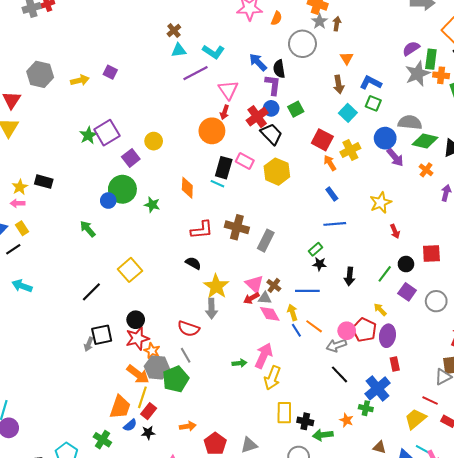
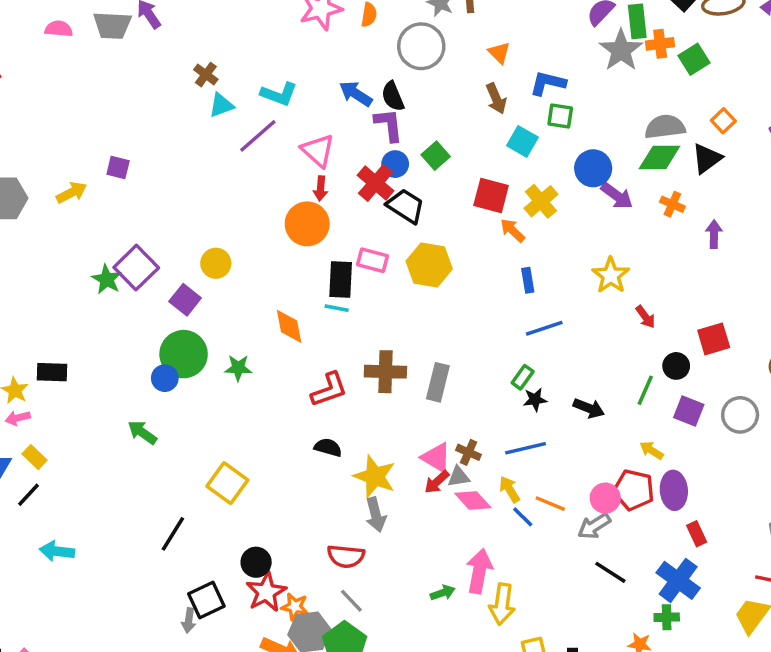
gray semicircle: (410, 122) -> (665, 127), moved
blue rectangle: (332, 194) -> (528, 280), turned 40
black arrow: (350, 276) -> (589, 408), turned -60

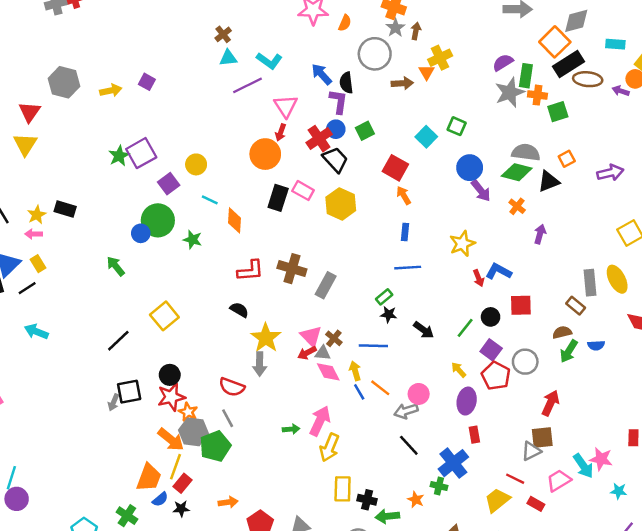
blue L-shape: (548, 83) -> (499, 271), moved
brown arrow: (496, 99) -> (402, 83), moved, turned -85
yellow cross: (541, 201) -> (440, 58), moved
cyan line: (337, 308) -> (210, 200), moved
red pentagon: (634, 490) -> (496, 376), moved

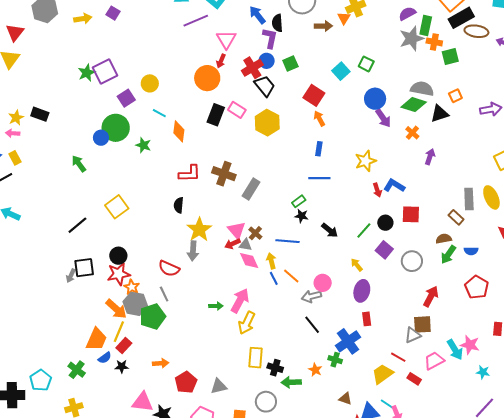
black semicircle: (239, 310) -> (179, 205), turned -119
red pentagon: (496, 376) -> (477, 287), moved

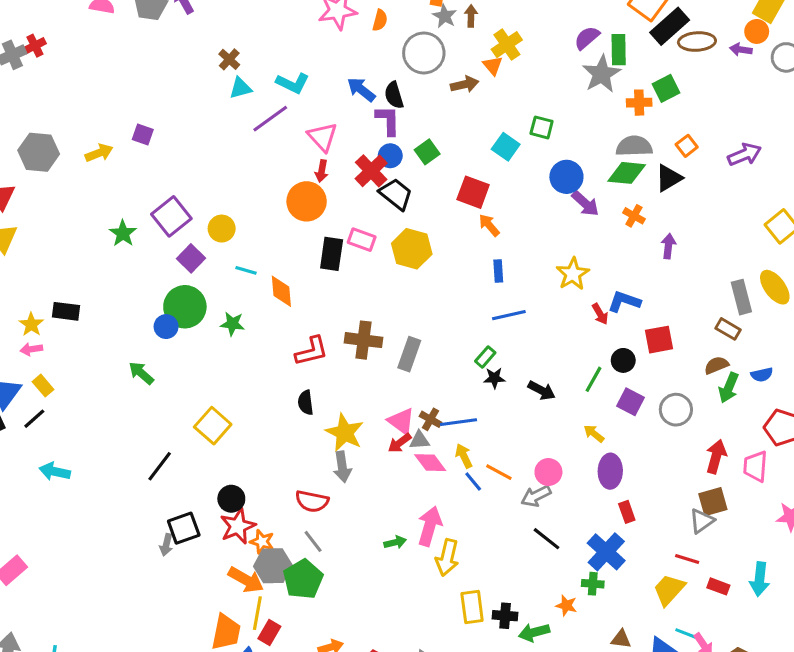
orange cross: (434, 42) -> (639, 103), moved
purple square: (105, 72) -> (171, 216), moved
blue line: (287, 241) -> (459, 422), moved
cyan arrow: (455, 350) -> (760, 579), moved, turned 50
pink trapezoid: (434, 361) -> (755, 466), moved, turned -45

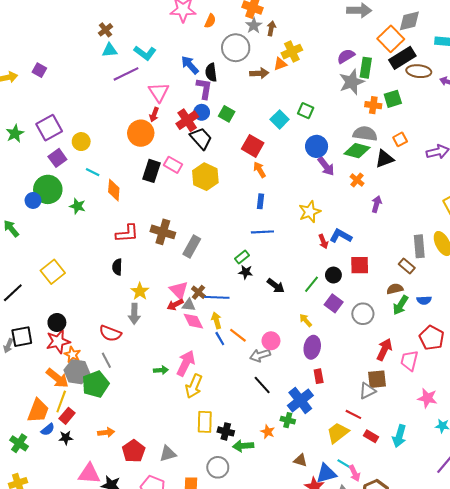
orange triangle: (493, 66) -> (280, 64), turned 40
green square: (427, 152) -> (227, 114), turned -35
yellow star: (345, 433) -> (140, 291), size x0.7

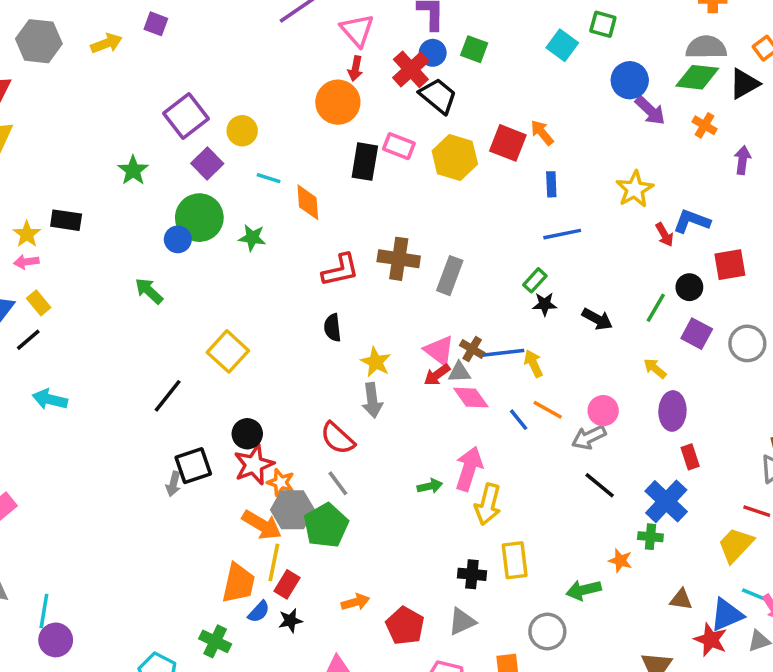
green star: (15, 134) -> (133, 170), moved
red square: (253, 146) -> (508, 143), moved
yellow arrow: (216, 320) -> (533, 364), moved
red semicircle: (110, 333) -> (338, 438), turned 30
black cross: (226, 431) -> (472, 574), moved

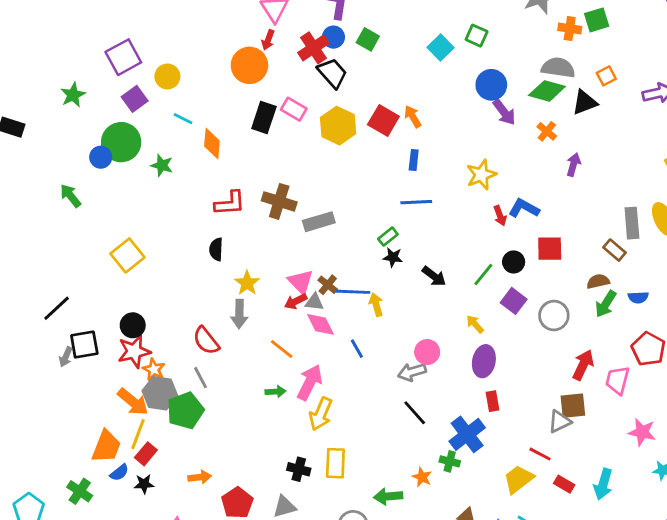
gray rectangle: (450, 276) -> (319, 222), turned 44
black line: (168, 396) -> (57, 308), moved
orange line: (548, 410) -> (282, 349), moved

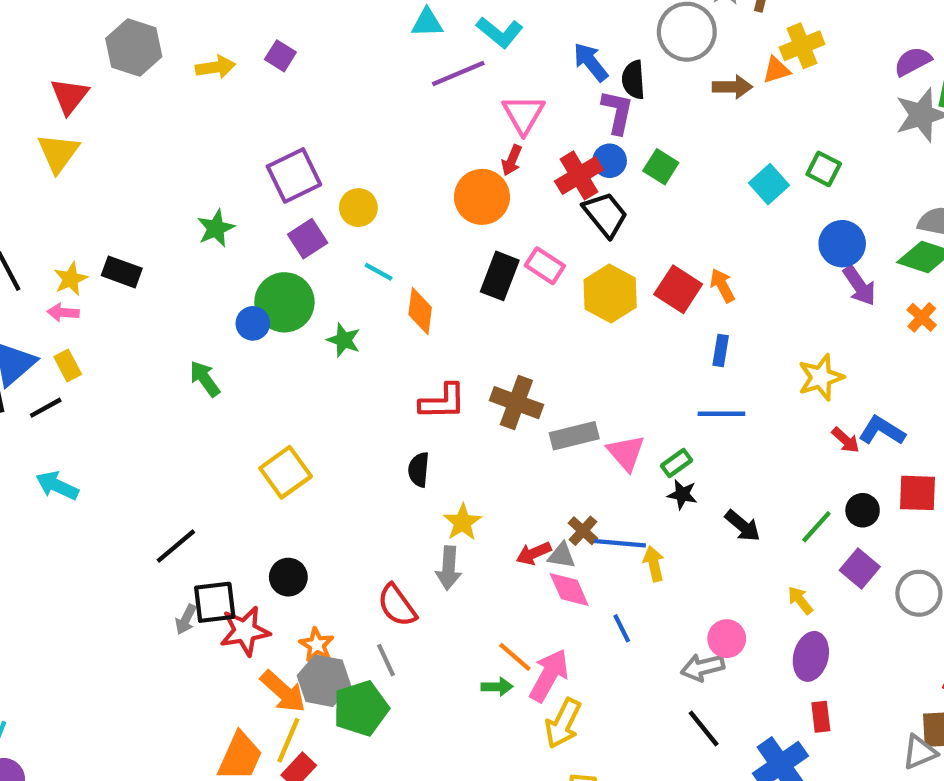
red arrow: (500, 216) -> (846, 440), turned -30
pink triangle: (301, 282) -> (626, 453), moved
orange line: (282, 349) -> (515, 657), moved
red star: (134, 351) -> (245, 631), moved

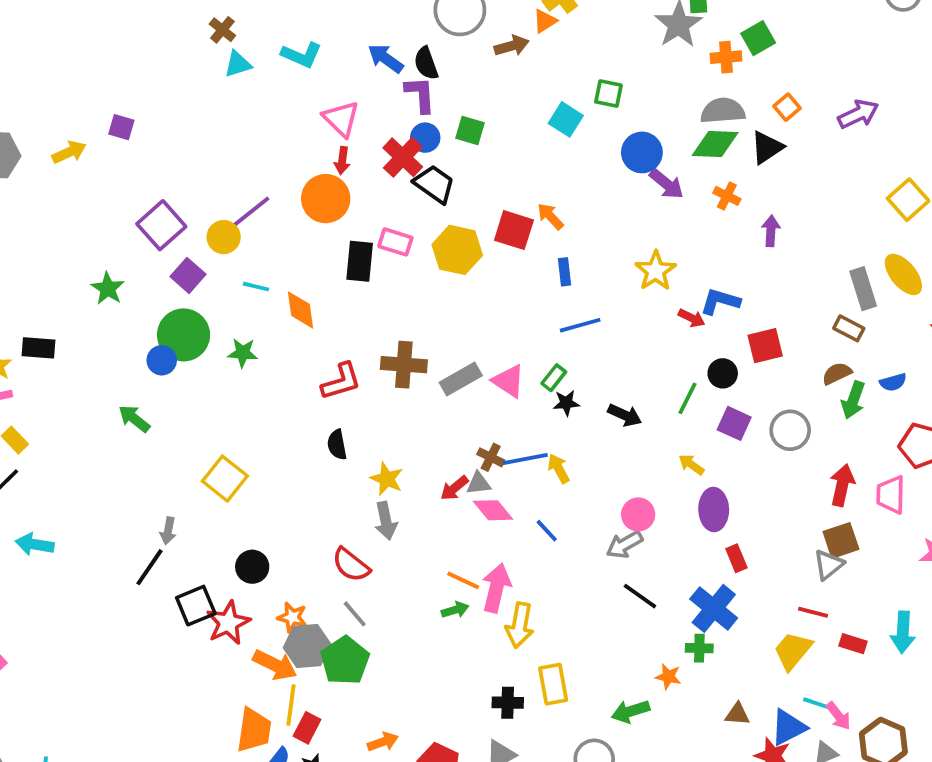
purple line: (458, 73) -> (249, 213), moved
gray arrow: (186, 619) -> (168, 531), moved

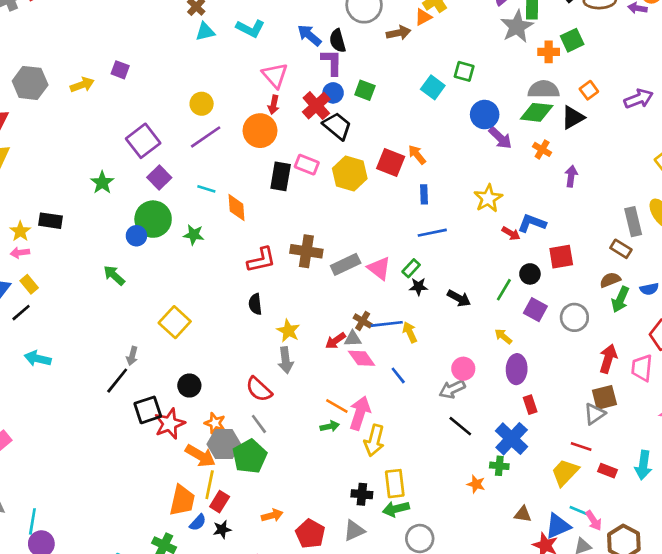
yellow circle: (224, 237) -> (202, 104), moved
green arrow: (630, 711) -> (396, 509), moved

